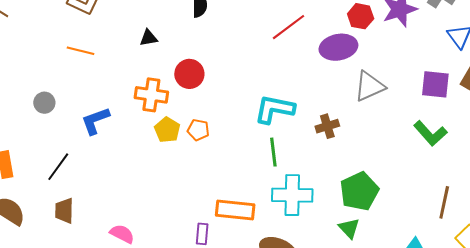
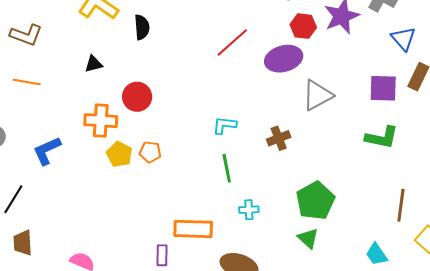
cyan L-shape: (274, 109) -> (224, 125), size x0.6
green L-shape: (430, 133) -> (382, 138), turned -32
cyan cross: (292, 195) -> (249, 210), size x0.5

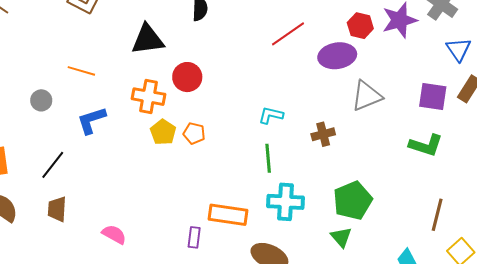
black triangle: (93, 64) -> (148, 39), size x1.8
orange line: (27, 82) -> (81, 71), moved
cyan cross: (249, 210) -> (286, 202), size x1.8

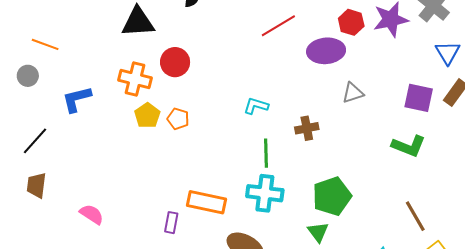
orange line: (81, 71) -> (45, 44), moved
gray triangle: (367, 96) -> (353, 93), size x0.7
green line: (268, 158) -> (266, 153), moved
brown line: (437, 215) -> (415, 216), turned -48

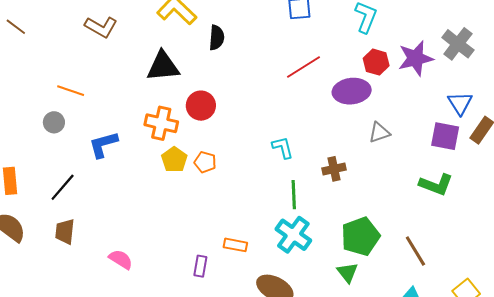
blue triangle: (448, 53) -> (460, 103), moved
cyan L-shape: (256, 106) -> (283, 148), turned 60
cyan cross: (265, 193) -> (293, 235), turned 30
orange rectangle: (207, 202) -> (235, 245), size x0.6
brown line: (415, 216) -> (415, 251), moved

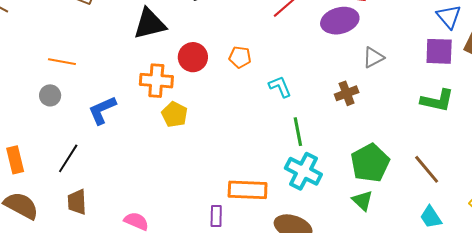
orange pentagon: (205, 162) -> (240, 57), moved
brown cross: (334, 169) -> (347, 93), moved
orange rectangle: (235, 245) -> (248, 190), size x1.6

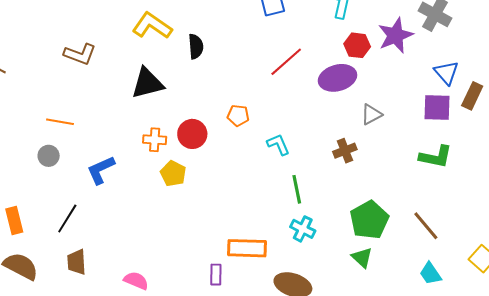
red circle: (193, 57) -> (192, 134), moved
orange cross: (156, 81) -> (155, 140), size x0.7
cyan cross: (303, 171) -> (303, 229), size x0.7

